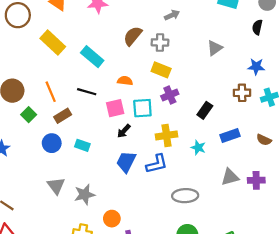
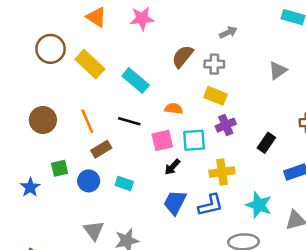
brown circle: (18, 15) -> (51, 49), moved
green square: (29, 115) -> (59, 168), moved, turned 32
cyan star: (198, 147) -> (259, 205), moved, size x1.5

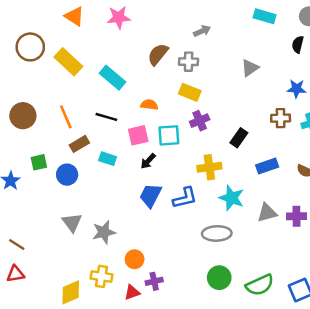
yellow cross: (222, 172) -> (209, 167), moved
cyan rectangle: (124, 183) -> (108, 159), moved

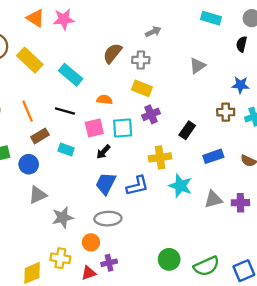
pink star: (119, 18) -> (64, 19), moved
gray triangle: (72, 222) -> (38, 195), moved, turned 42
gray ellipse: (217, 233) -> (108, 219), moved

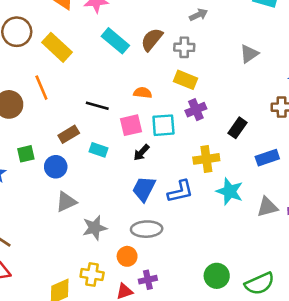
cyan rectangle: (71, 75) -> (115, 41), moved
orange line: (28, 111) -> (41, 88), moved

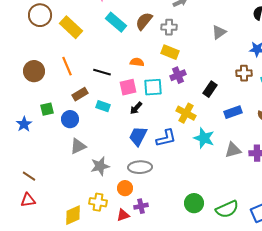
orange line: (41, 88) -> (67, 66), moved
yellow cross: (206, 159) -> (186, 113), turned 36

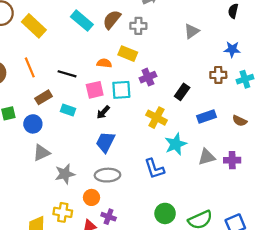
yellow rectangle: (170, 52) -> (128, 54), moved
blue L-shape: (166, 138) -> (154, 169), moved, turned 85
cyan star: (204, 138) -> (176, 144), turned 30
purple cross: (141, 206) -> (109, 217), turned 32

